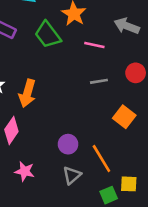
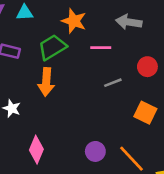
green trapezoid: (48, 35) -> (52, 47), turned 108
orange arrow: (27, 93) -> (46, 82), moved

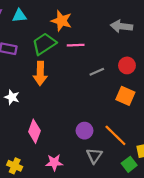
gray arrow: (129, 22) -> (121, 26), moved
pink line: (101, 48) -> (76, 45), moved
red circle: (147, 67) -> (127, 65), moved

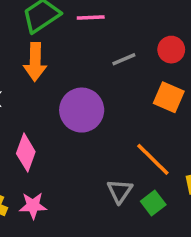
purple circle: (84, 131) -> (82, 110), moved, size x1.6
pink star: (54, 162) -> (33, 206), moved
green square: (129, 164) -> (153, 203), moved

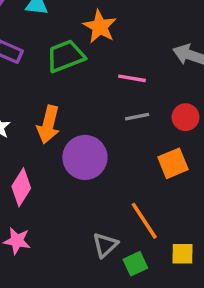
pink line: (91, 18) -> (132, 78), moved
orange arrow: (35, 62) -> (48, 125), moved
orange square: (169, 97) -> (173, 163), turned 32

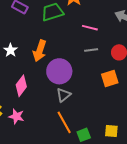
orange line: (144, 221) -> (64, 122), moved
gray triangle: (105, 245) -> (63, 95), moved

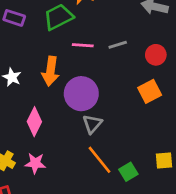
pink line: (90, 28) -> (83, 45), moved
gray line: (91, 50) -> (118, 45), moved

